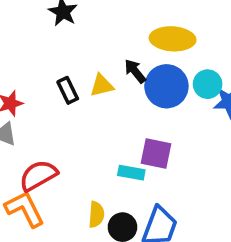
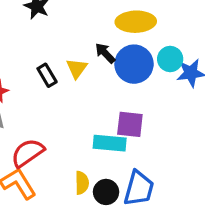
yellow triangle: (102, 85) -> (77, 68), turned -35
cyan rectangle: (131, 173) -> (110, 143), size x1.4

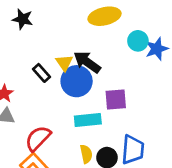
black arrow: (105, 53) -> (87, 62), moved, size x1.5
blue circle: (134, 64) -> (77, 81), moved
cyan rectangle: (110, 143) -> (88, 120), moved

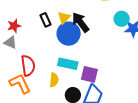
purple square: (116, 100) -> (89, 74), moved
red semicircle: (38, 138) -> (28, 66), turned 110
yellow semicircle: (86, 154) -> (54, 80), moved

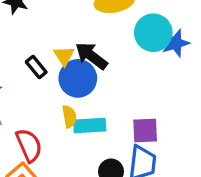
cyan circle: (122, 19) -> (153, 33), size x1.5
purple square: (89, 74) -> (145, 130), moved
yellow semicircle: (54, 80) -> (69, 116), moved

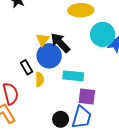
black rectangle: (36, 67) -> (27, 67), moved
cyan rectangle: (90, 125) -> (73, 76), moved

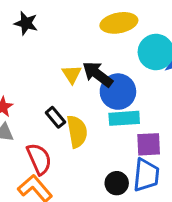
blue circle: (49, 56) -> (118, 92), moved
yellow semicircle: (40, 79) -> (77, 131), size x1.5

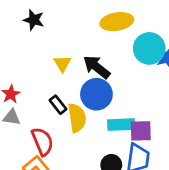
yellow triangle: (72, 74) -> (62, 63), moved
blue circle: (118, 92) -> (96, 94), moved
cyan rectangle: (124, 118) -> (121, 125), moved

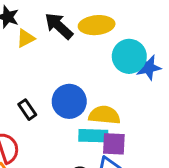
yellow triangle: (62, 63) -> (26, 38), moved, turned 30
black arrow: (97, 67) -> (59, 26), moved
yellow semicircle: (77, 118) -> (104, 115), moved, turned -80

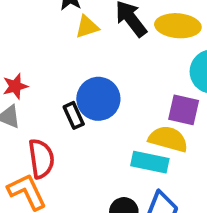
blue circle: (69, 101) -> (98, 99), moved
purple square: (114, 144) -> (184, 110), moved

